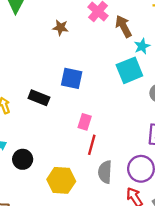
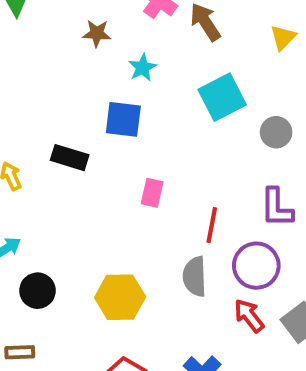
cyan star: (142, 46) -> (142, 68), moved
red line: (92, 145) -> (212, 225), moved
black circle: (23, 159) -> (38, 291), moved

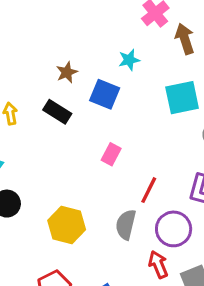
brown star: (97, 33) -> (67, 72), moved, turned 30

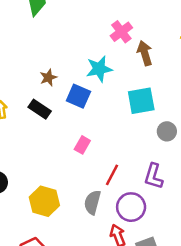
cyan star: (129, 60) -> (99, 69), size x1.5

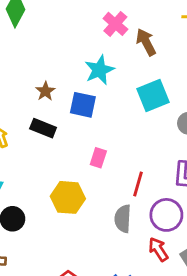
yellow hexagon: (44, 201) -> (68, 197), moved

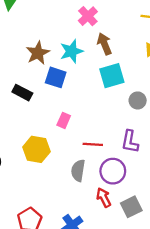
brown arrow: (146, 42) -> (104, 44), moved
brown star: (45, 91) -> (38, 53), moved, size x1.5
red line: (138, 184) -> (93, 144), turned 72

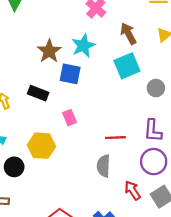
brown arrow: (104, 44) -> (128, 34), moved
pink rectangle: (64, 120) -> (69, 118), moved, turned -40
yellow hexagon: (36, 149) -> (41, 146), moved
purple circle: (113, 171) -> (154, 162), moved

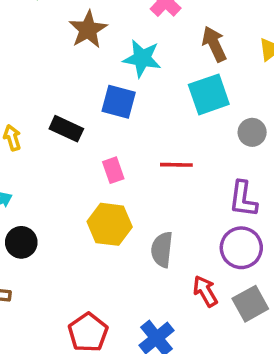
cyan star: (83, 46) -> (142, 58), turned 30
brown star: (49, 51) -> (88, 30), moved
red line: (115, 138) -> (176, 165), moved
yellow hexagon: (41, 146) -> (110, 224), moved

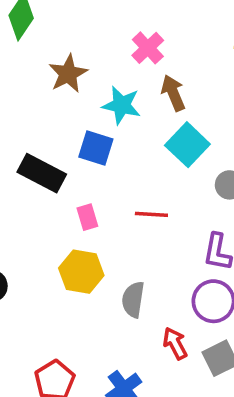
brown arrow: (214, 44) -> (173, 93), moved
cyan square: (209, 94) -> (187, 145), turned -30
black rectangle: (66, 129) -> (42, 173), size x1.4

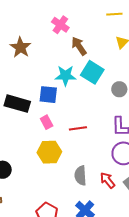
cyan star: (121, 105) -> (65, 76), moved
blue square: (96, 148) -> (48, 95), moved
red line: (151, 214) -> (78, 128), moved
gray semicircle: (133, 300) -> (80, 175), moved

